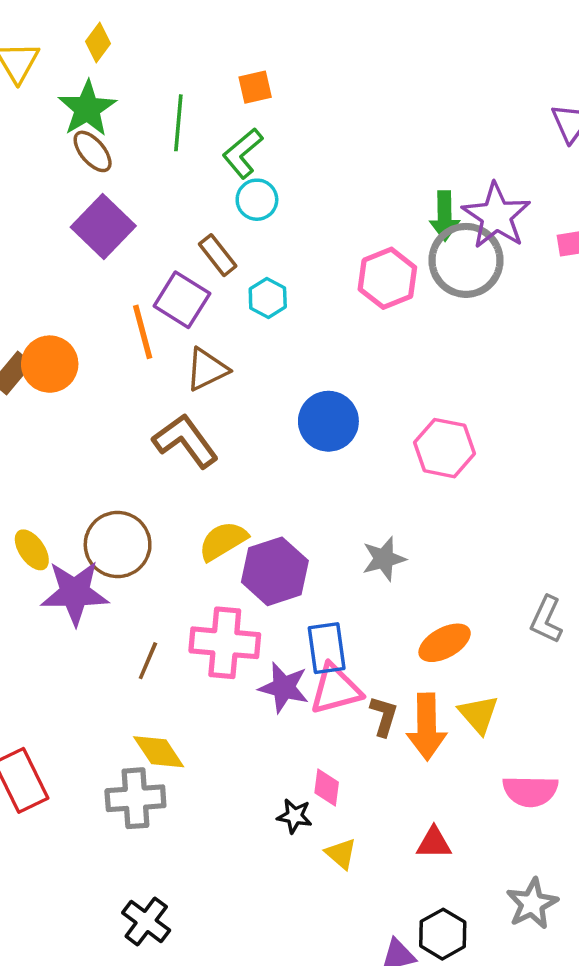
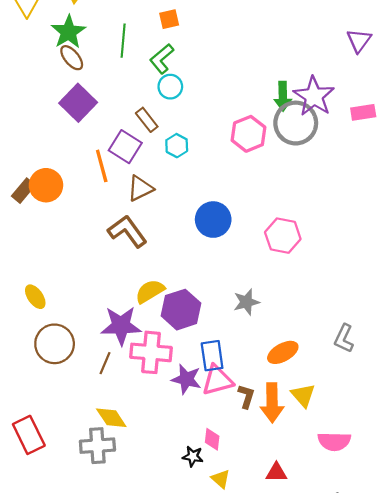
brown circle: (118, 545) -> (55, 344), moved
purple star: (75, 593) -> (121, 326), moved

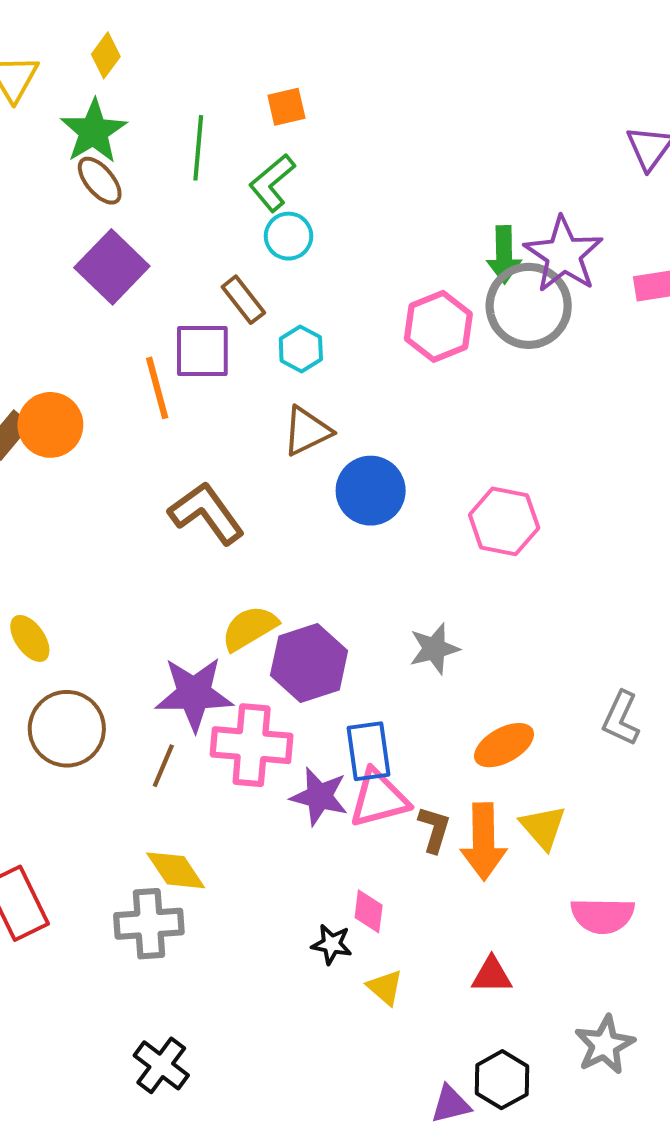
purple square: (125, 147) -> (202, 351), turned -32
brown triangle: (140, 188) -> (307, 431), moved

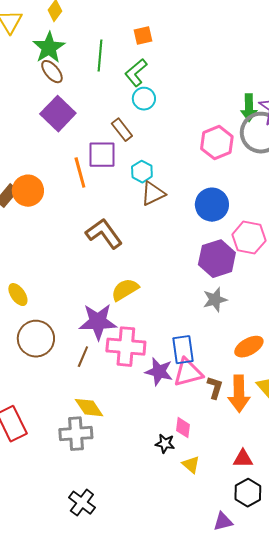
cyan hexagon: (301, 349) -> (142, 172), moved
blue circle: (371, 491) -> (212, 205), moved
purple hexagon: (309, 663) -> (217, 259), moved
black hexagon: (502, 1080) -> (248, 493), moved

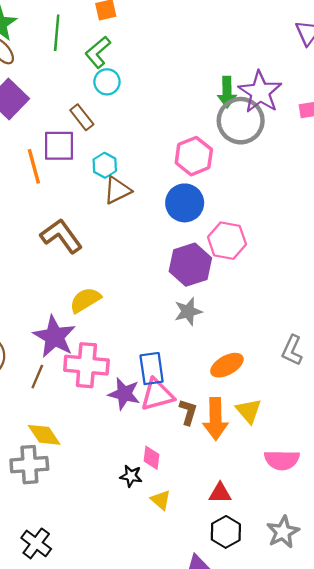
pink hexagon: (217, 143) -> (194, 156), moved
purple star: (98, 322) -> (54, 337), turned 30

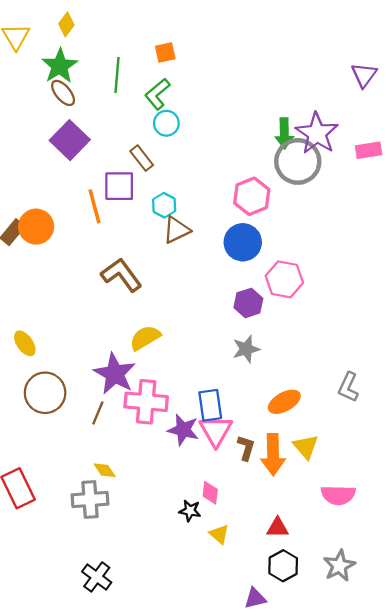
purple hexagon: (190, 265) -> (248, 303), size x0.7
pink triangle: (157, 395) -> (216, 431), turned -45
yellow diamond: (44, 435) -> (105, 470), size x0.7

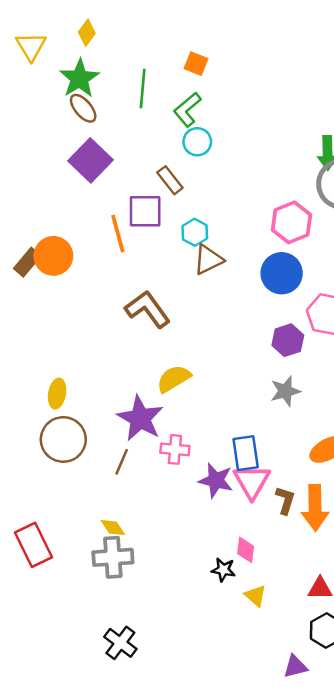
orange square: (165, 52) -> (196, 64), turned 35
yellow ellipse: (25, 343) -> (57, 394), moved, turned 45
pink cross: (146, 402) -> (175, 449), size x0.6
yellow diamond: (105, 470) -> (113, 528), moved

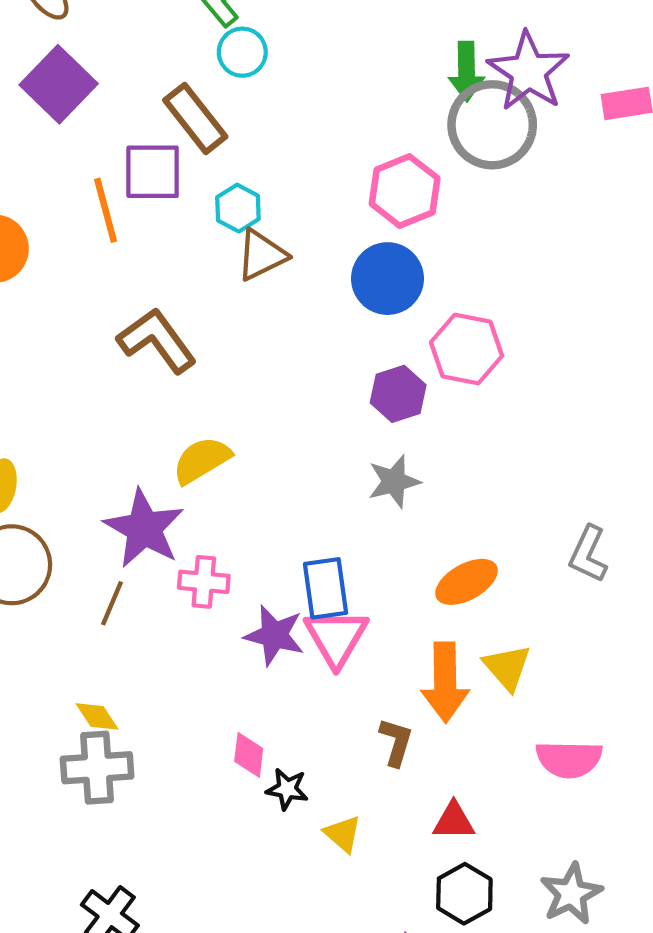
brown rectangle: (170, 180) -> (195, 118), size x1.4
brown L-shape: (285, 500) -> (396, 742), moved
pink diamond: (246, 550) -> (249, 755), moved

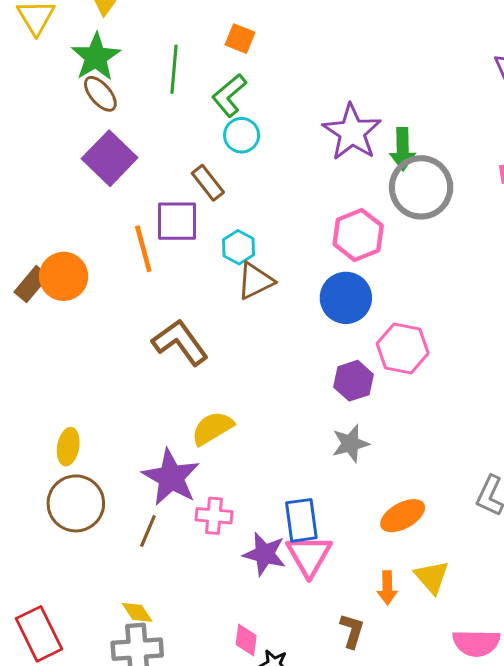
purple star: (528, 71) -> (352, 132), moved
brown rectangle: (195, 118) -> (208, 183), size x0.7
orange arrow: (445, 682) -> (387, 588), size x0.6

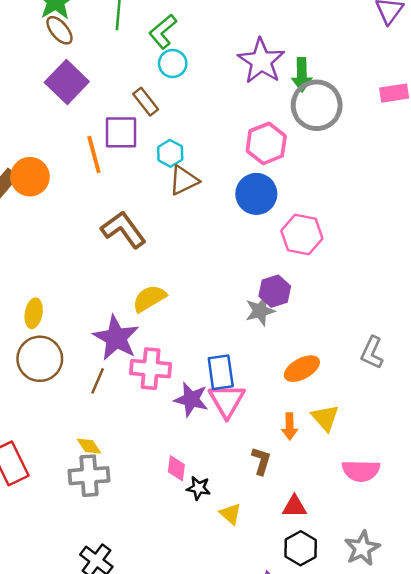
purple hexagon: (354, 381) -> (275, 291), moved
pink cross: (214, 516) -> (151, 369), size x1.4

